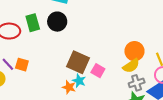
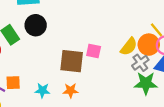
orange circle: (134, 51) -> (149, 45), moved
pink square: (98, 71) -> (94, 51), moved
cyan star: (79, 81) -> (42, 90), moved

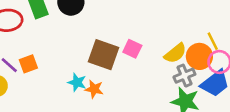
orange square: (13, 83) -> (28, 64), turned -32
cyan star: (42, 90) -> (77, 82), moved

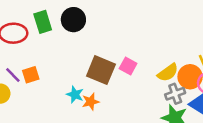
orange star: (94, 89) -> (90, 102), turned -30

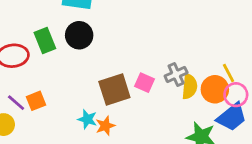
brown square: (101, 70) -> (114, 90), turned -36
yellow semicircle: (168, 73) -> (190, 87), turned -45
gray cross: (175, 94) -> (176, 74), moved

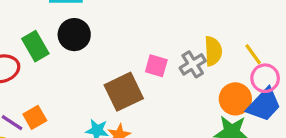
pink square: (144, 83) -> (156, 66), moved
yellow semicircle: (190, 87) -> (213, 51), moved
orange circle: (215, 89) -> (235, 99), moved

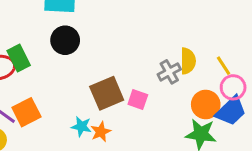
green rectangle: (35, 46) -> (19, 58), moved
pink square: (156, 66) -> (138, 100), moved
orange square: (35, 117) -> (26, 112), size x1.4

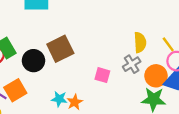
black circle: (65, 40) -> (33, 61), moved
gray cross: (169, 72) -> (132, 64), moved
brown square: (107, 93) -> (60, 49), moved

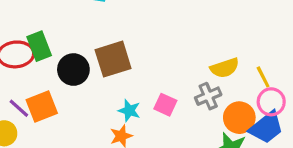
yellow semicircle: (140, 42) -> (225, 68), turned 66
cyan star: (59, 99) -> (129, 111), moved

